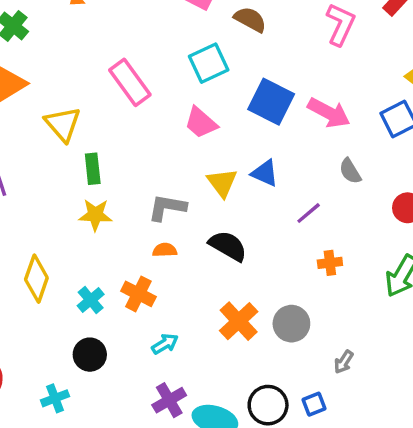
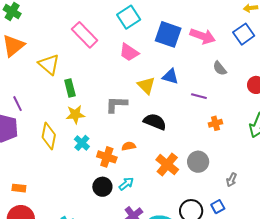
purple line: (309, 213) -> (199, 96), turned 63
orange semicircle: (165, 250) -> (129, 146), moved
yellow diamond: (36, 279) -> (49, 136), moved
cyan cross: (91, 300) -> (82, 143), moved
black circle: (90, 355) -> (102, 187), moved

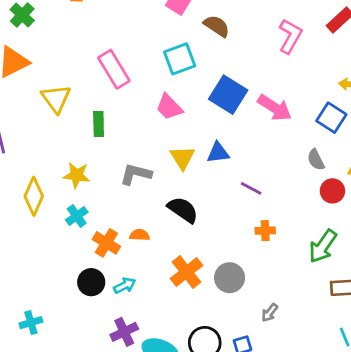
blue square: (244, 34) -> (331, 118), turned -35
gray semicircle: (220, 68) -> (316, 160), moved
blue triangle: (170, 76) -> (218, 153), turned -36
green rectangle: (70, 88) -> (99, 124), moved

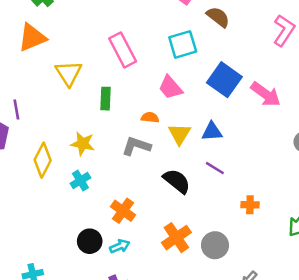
purple line: (251, 188) -> (215, 168), moved
orange semicircle: (140, 235) -> (150, 117), moved
orange cross: (106, 243) -> (123, 211), moved

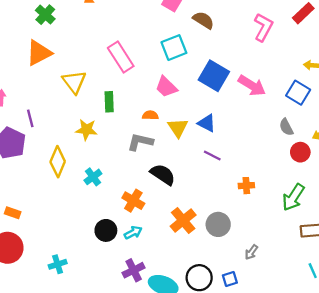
blue triangle: (212, 132) -> (207, 123), turned 36
yellow star: (83, 144) -> (86, 130), moved
black semicircle: (177, 181) -> (163, 174), moved

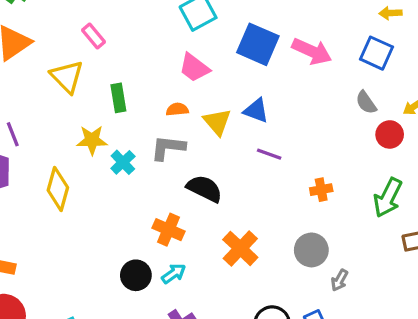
pink rectangle: (121, 57) -> (93, 36), moved, size x0.6
cyan cross: (93, 177) -> (123, 162), moved
gray circle: (218, 224) -> (311, 250), moved

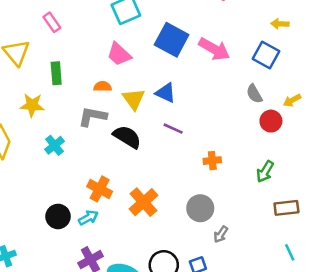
pink rectangle: (93, 36) -> (52, 22), moved
cyan cross: (123, 162) -> (55, 145), moved
black semicircle: (204, 189) -> (127, 137), moved
green arrow: (388, 198) -> (265, 172), size x0.7
orange cross: (169, 230) -> (100, 189), moved

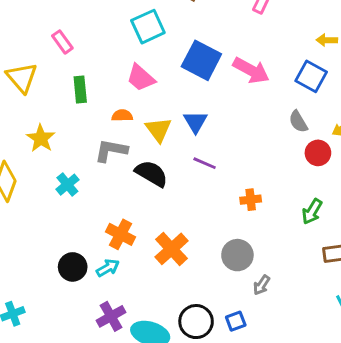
green rectangle: (56, 73) -> (80, 89), moved
blue triangle: (166, 93) -> (195, 122), turned 35
yellow star: (32, 105) -> (41, 138), turned 30

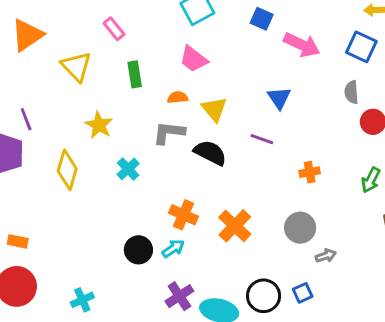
blue square: (201, 60) -> (262, 19), moved, size x0.6
blue triangle: (195, 122) -> (279, 98), moved
gray semicircle: (298, 122) -> (351, 92), turned 30
gray arrow: (262, 285) -> (326, 256), turned -138

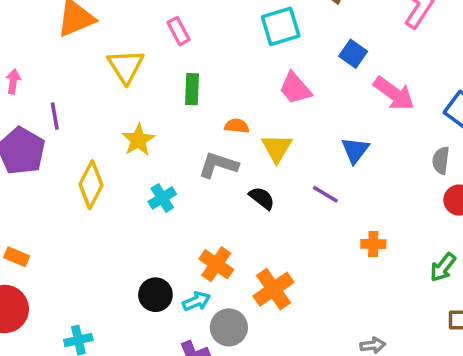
pink trapezoid: (194, 59) -> (295, 88), moved
black semicircle: (210, 153) -> (262, 198), size x0.7
gray circle: (300, 228) -> (229, 327), moved

